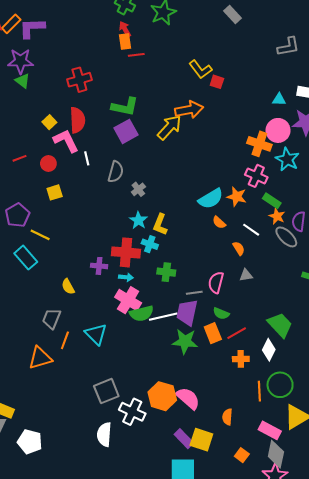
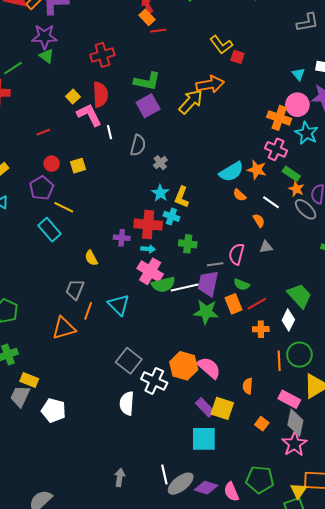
orange rectangle: (125, 41) -> (147, 17), turned -35
cyan triangle: (279, 99) -> (298, 74), turned 48
red circle: (48, 164) -> (52, 164), moved
gray square: (106, 391) -> (129, 361), turned -30

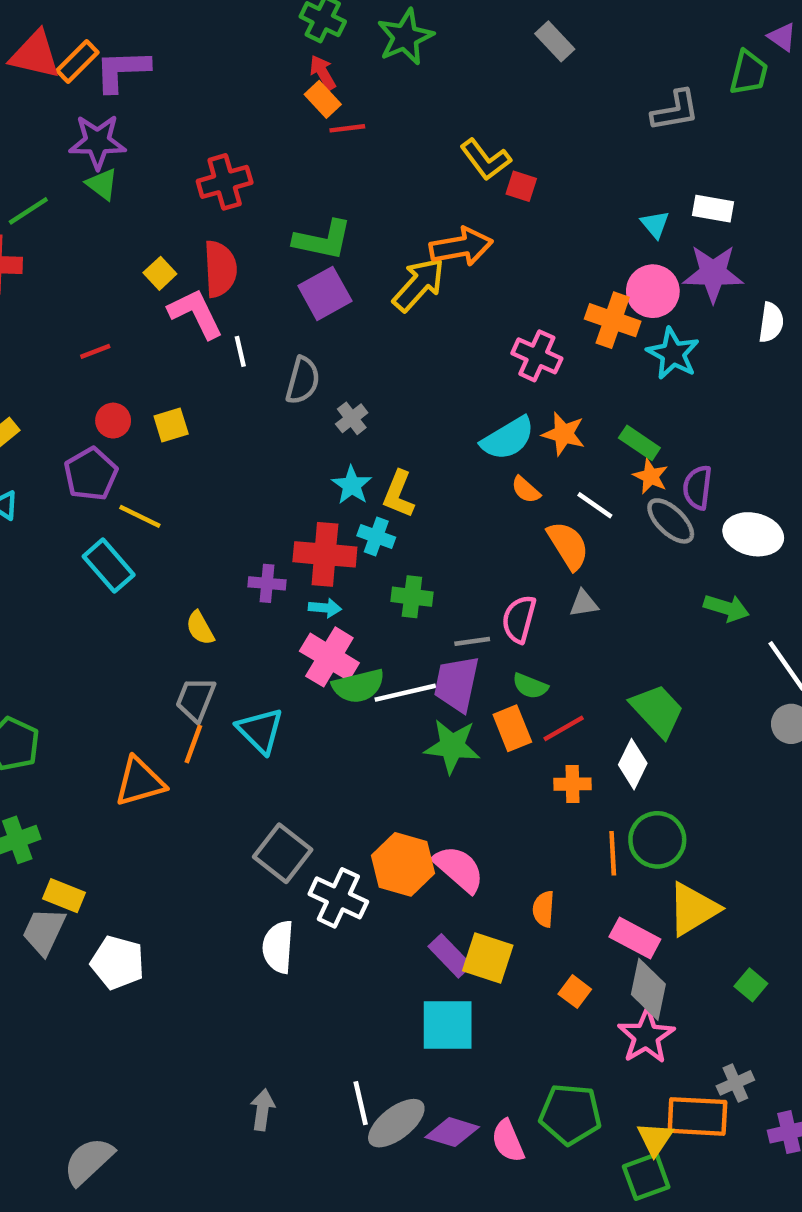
pink cross: (276, 149) -> (537, 356), moved
orange semicircle: (259, 220) -> (568, 545), size x1.6
gray trapezoid: (75, 290) -> (196, 699), moved

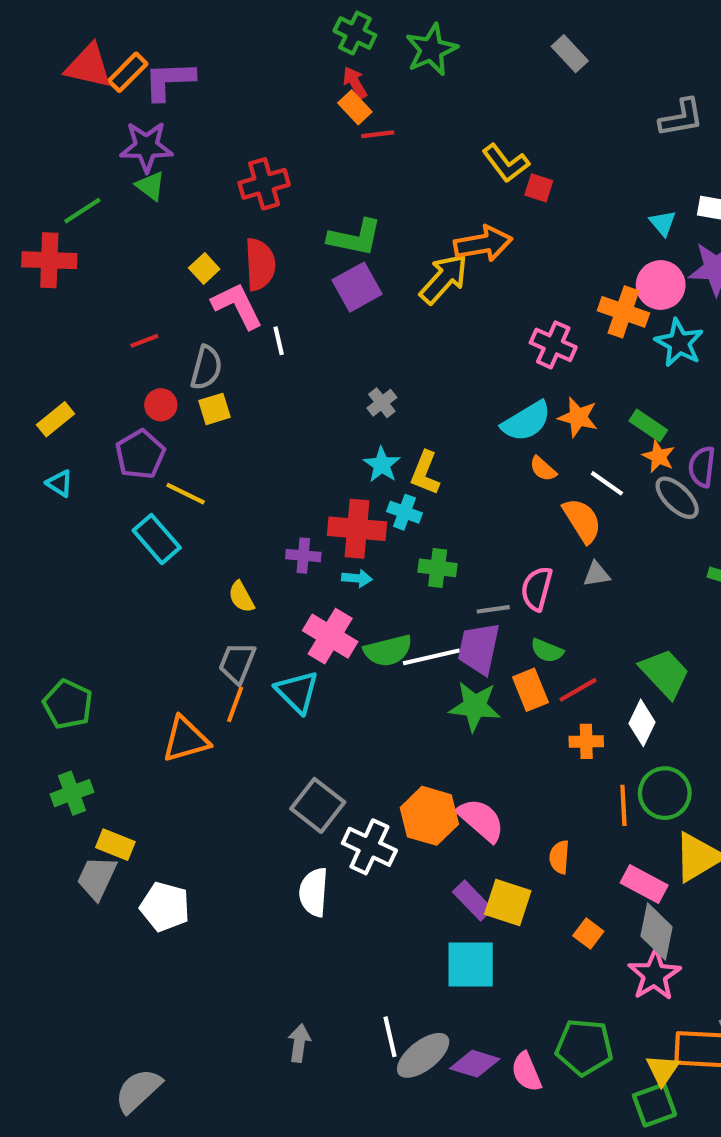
gray semicircle: (303, 380) -> (206, 368), moved
pink cross: (329, 657) -> (330, 636), moved

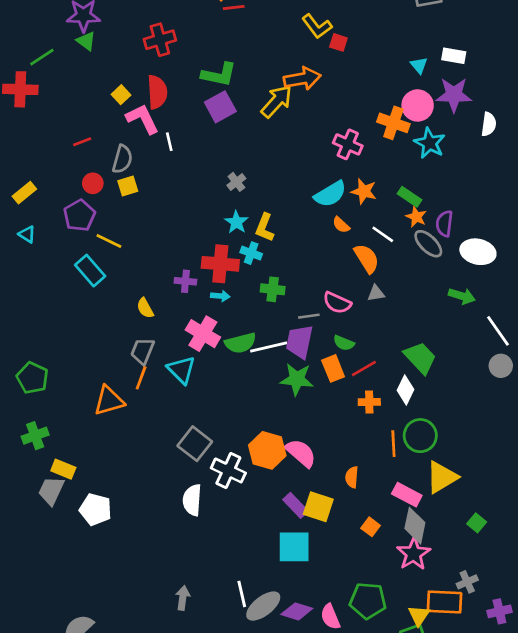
pink semicircle: (537, 589) -> (337, 303), turned -80

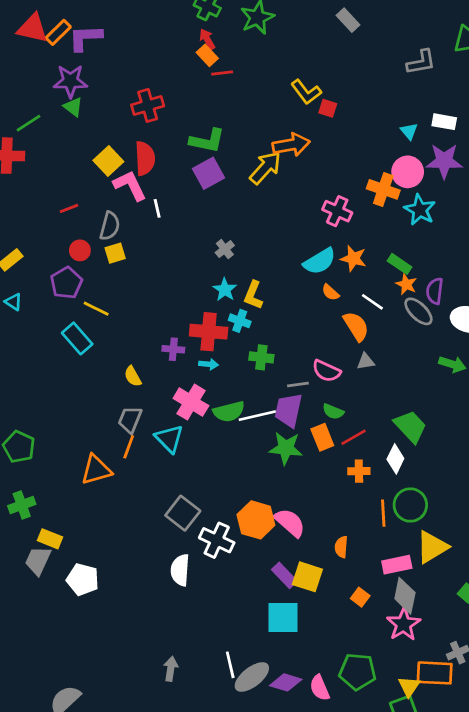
yellow square: (121, 95) -> (108, 161), size x1.5
pink rectangle: (407, 495) -> (397, 565), turned -40

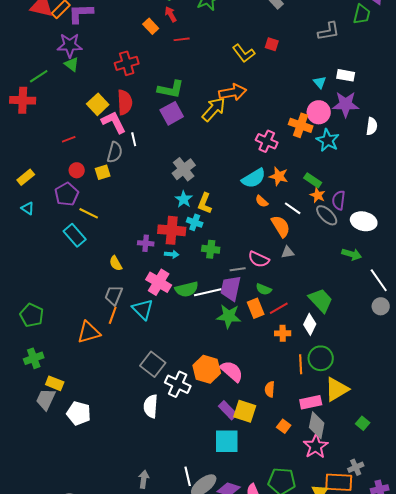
orange rectangle: (207, 55) -> (151, 26), moved
red square: (328, 108) -> (272, 44), moved
gray semicircle: (110, 226) -> (115, 152), moved
gray cross: (225, 249) -> (184, 169), size x1.6

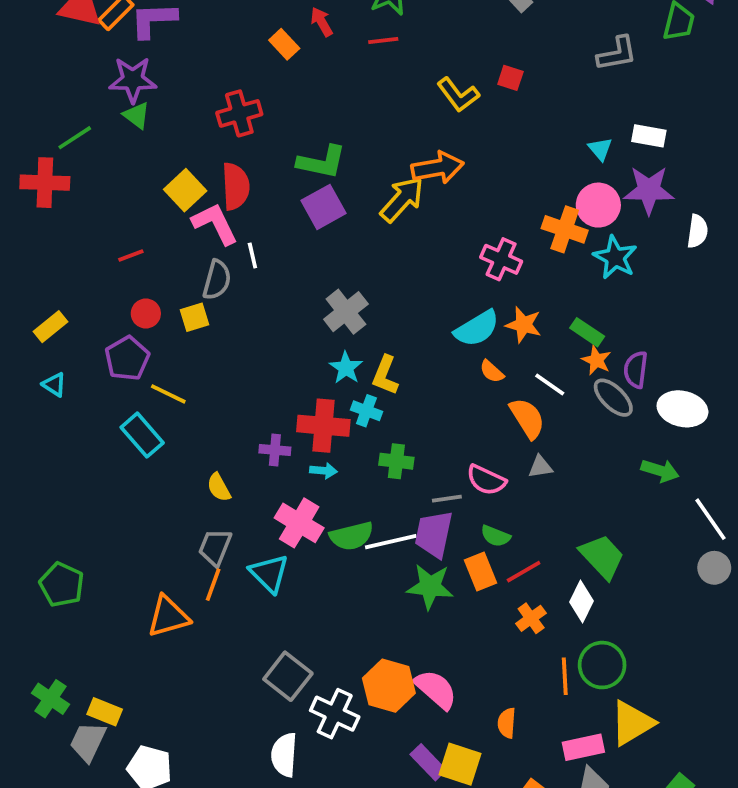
red line: (182, 39) -> (383, 41), moved
orange cross: (283, 333) -> (531, 618), turned -35
green cross: (34, 358) -> (50, 699), moved, turned -36

